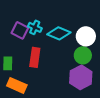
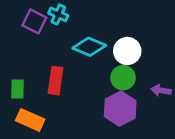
cyan cross: (35, 27) -> (58, 14), moved
purple square: (20, 30) -> (34, 21), moved

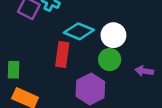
red rectangle: (55, 81) -> (62, 54), moved
purple hexagon: (120, 109) -> (90, 89), moved

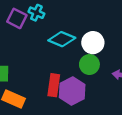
red rectangle: (62, 54) -> (54, 85), moved

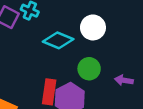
white circle: (93, 43) -> (93, 27), moved

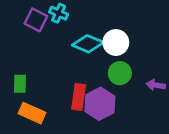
white circle: (93, 27) -> (116, 42), moved

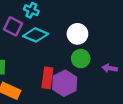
purple square: (36, 20) -> (13, 26), moved
cyan diamond: (88, 44) -> (36, 35), moved

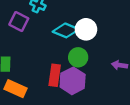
cyan diamond: (36, 35) -> (66, 30), moved
green circle: (81, 59) -> (78, 57), moved

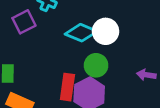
purple square: (19, 21) -> (24, 22), turned 36

